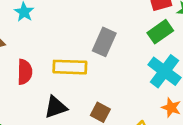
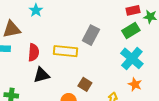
black triangle: (56, 107) -> (42, 75), moved

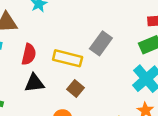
brown square: (85, 84) -> (75, 88), moved

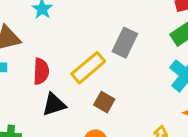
yellow rectangle: (68, 58) -> (88, 68), turned -44

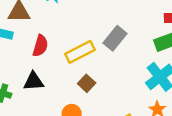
black triangle: (54, 104) -> (34, 81), moved

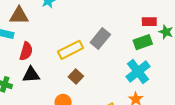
red semicircle: (40, 46) -> (26, 51), moved

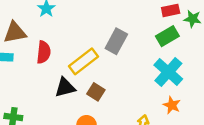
red semicircle: (26, 51) -> (44, 52), moved
black triangle: (31, 75) -> (65, 87), moved

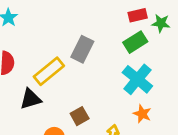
brown square: (96, 92) -> (80, 116), moved, turned 30

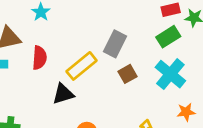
orange star: (142, 114) -> (186, 112), moved, turned -30
brown square: (80, 116) -> (128, 74), moved

